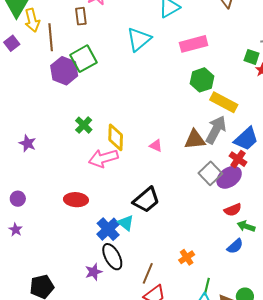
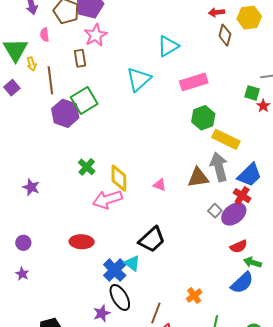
yellow arrow: (32, 20) -> (32, 64), size x0.6
gray arrow: (216, 130) -> (219, 167), turned -40
gray square: (210, 173) -> (215, 211), size x0.6
blue semicircle: (235, 246) -> (242, 283), size x1.4

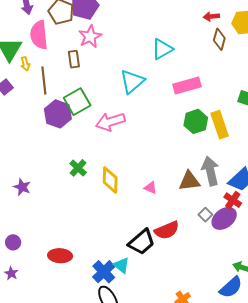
pink semicircle: (45, 35) -> (39, 35), size x2.0
yellow rectangle: (226, 139) -> (220, 125), moved, turned 44
pink arrow: (107, 199) -> (110, 122), moved
red ellipse: (82, 242) -> (60, 256), moved
red semicircle: (239, 246) -> (167, 230), moved, size x1.4

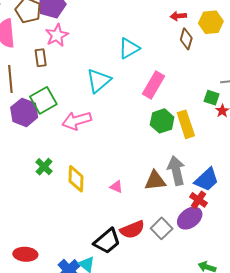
pink rectangle: (187, 85) -> (154, 85), turned -44
gray square: (205, 215) -> (162, 228), moved, size x1.5

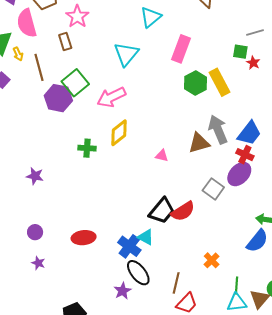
green cross: (44, 167) -> (87, 148), turned -30
yellow diamond: (76, 179) -> (119, 133), moved, turned 60
red semicircle: (132, 230) -> (183, 211), moved

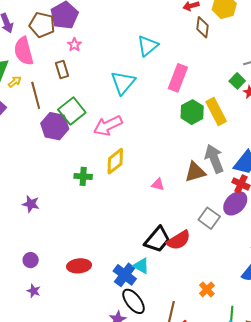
pink star: (77, 16) -> (74, 45), size x0.6
green square: (240, 52) -> (237, 81), turned 35
yellow arrow: (18, 54) -> (15, 82), turned -104

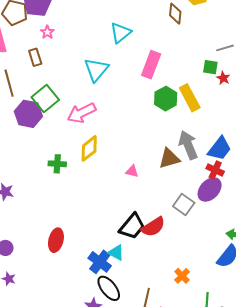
green square: (237, 81) -> (210, 67), turned -35
red ellipse: (79, 266) -> (56, 240), moved, turned -70

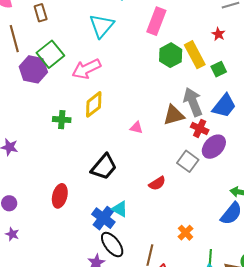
green square: (210, 67) -> (219, 69), moved, turned -35
red star: (223, 78) -> (218, 34), moved
red cross: (215, 170) -> (200, 128), moved
black trapezoid: (132, 226) -> (104, 167), moved
red semicircle: (153, 227) -> (157, 183), size x0.7

